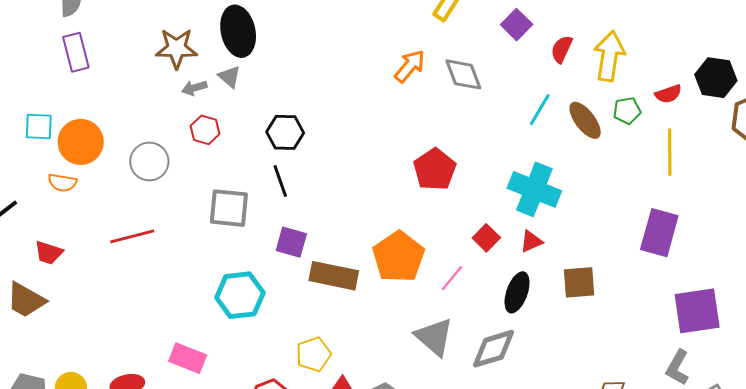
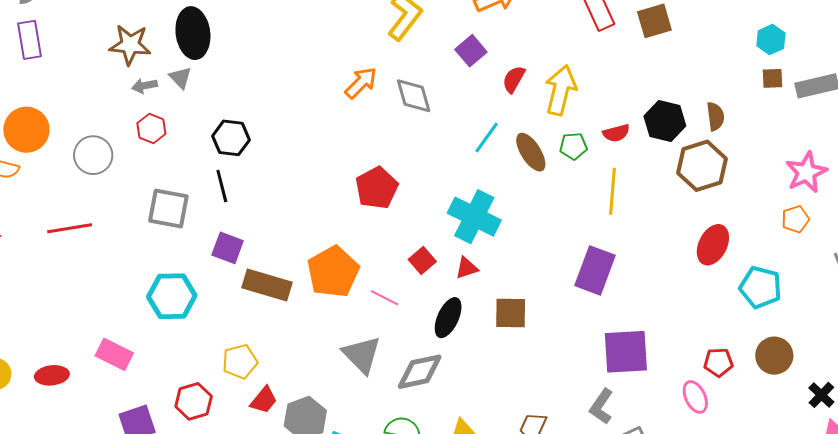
pink line: (452, 278) -> (384, 298), turned 72

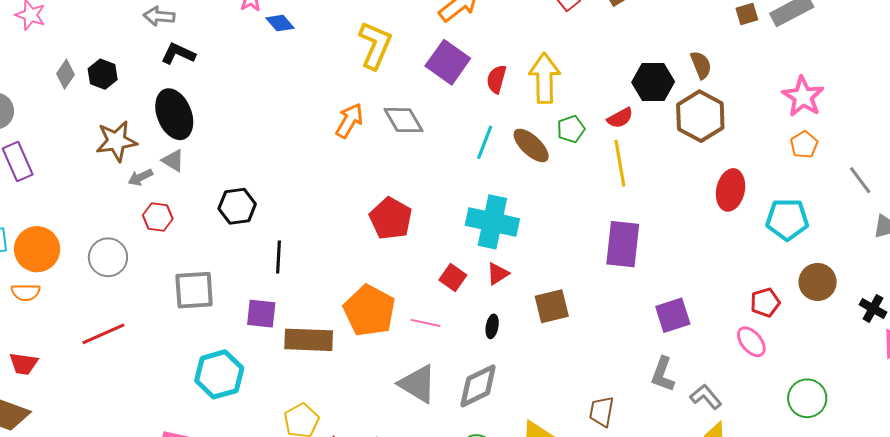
purple square: (471, 51) -> (448, 62), size x1.4
red semicircle: (616, 133) -> (620, 118), moved
black line: (222, 186) -> (279, 257), moved, turned 32
black ellipse: (448, 318) -> (492, 326), size x0.6
purple square: (626, 352) -> (673, 315), size x0.7

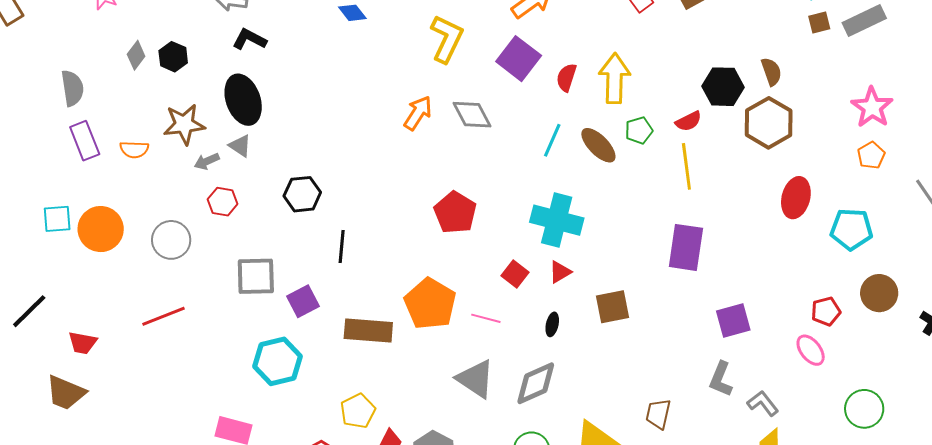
orange semicircle: (26, 292) -> (134, 149), moved
purple square: (261, 314) -> (303, 301), moved, turned -36

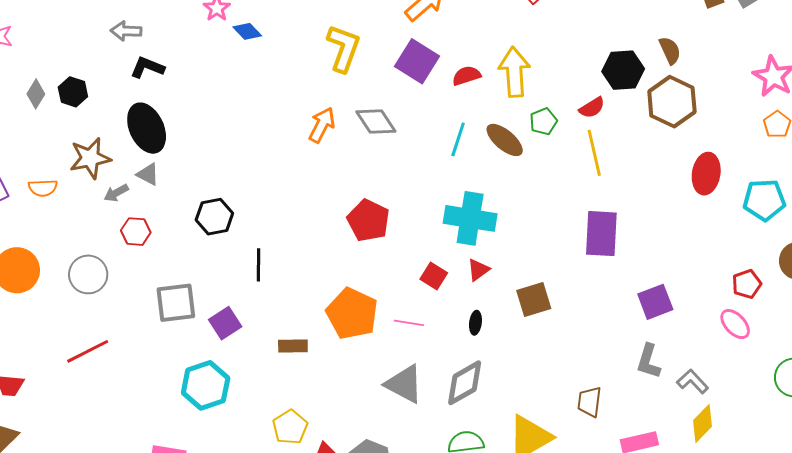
red semicircle: (566, 78) -> (466, 76), turned 60
brown rectangle: (368, 330) -> (293, 346), size x0.6

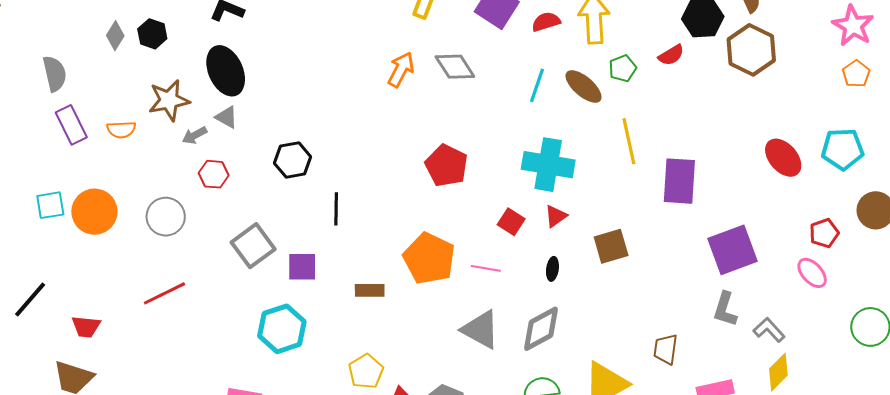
yellow line: (594, 153) -> (629, 141), moved
red ellipse: (706, 174) -> (783, 158), moved, turned -51
purple square: (655, 302) -> (732, 250), size x1.4
gray square: (176, 303) -> (253, 246), turned -30
purple square: (225, 323) -> (302, 267), turned 32

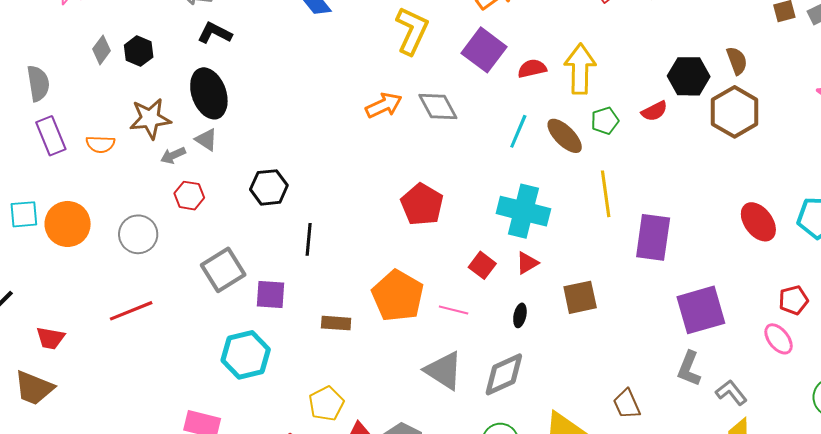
orange arrow: (401, 70) -> (384, 105), turned 33
brown trapezoid: (666, 349) -> (627, 404), turned -36

